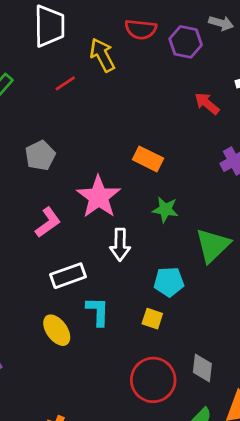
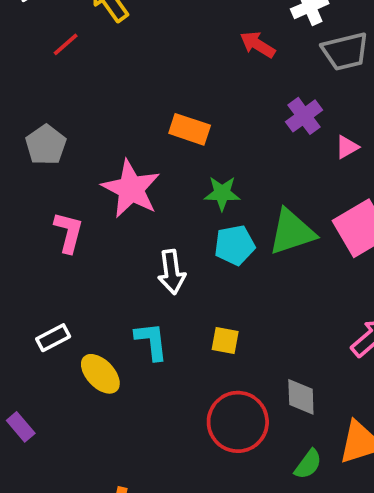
pink L-shape: (48, 222) -> (69, 232), turned -32
white arrow: (120, 245) -> (172, 272), moved
green triangle: (213, 245) -> (292, 232), turned 33
white rectangle: (68, 276) -> (53, 338), moved, size x0.7
cyan pentagon: (169, 282) -> (235, 245), moved

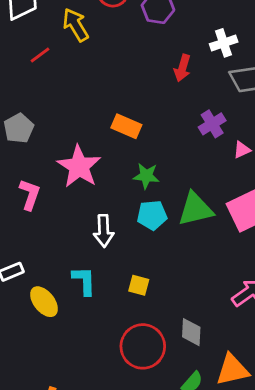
red arrow: (258, 45) -> (182, 68), turned -110

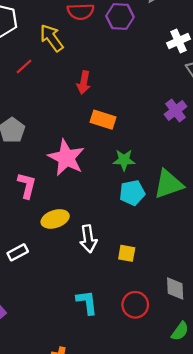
red arrow: (182, 68) -> (84, 83), moved
white arrow: (104, 231) -> (88, 239), moved
cyan L-shape: (84, 281) -> (87, 302), moved
yellow ellipse: (44, 302) -> (55, 219), moved, turned -64
red circle: (143, 346) -> (135, 305), size x0.7

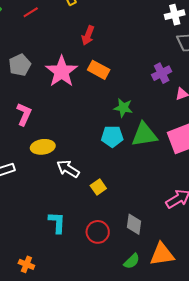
red line: (24, 66) -> (31, 12), moved
pink star: (66, 158) -> (62, 71), moved
green star: (124, 160) -> (123, 108), moved
white arrow: (88, 239) -> (68, 169), turned 120
yellow square: (127, 253) -> (98, 187), turned 35

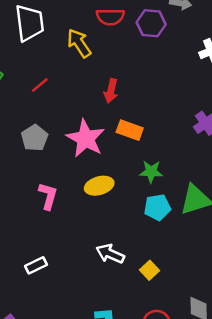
red line: (31, 12) -> (40, 85), moved
green star: (123, 108) -> (151, 172), moved
yellow ellipse: (43, 147) -> (99, 186), moved

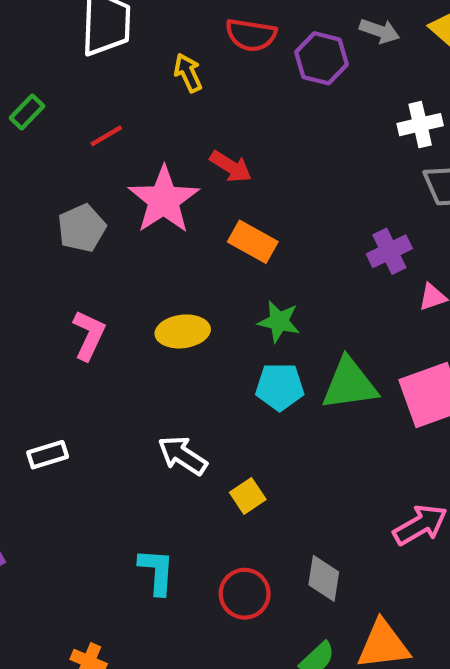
yellow arrow: (79, 43) -> (188, 73), size x0.7
red arrow: (111, 91) -> (231, 167), turned -80
pink star: (86, 139) -> (164, 200), moved

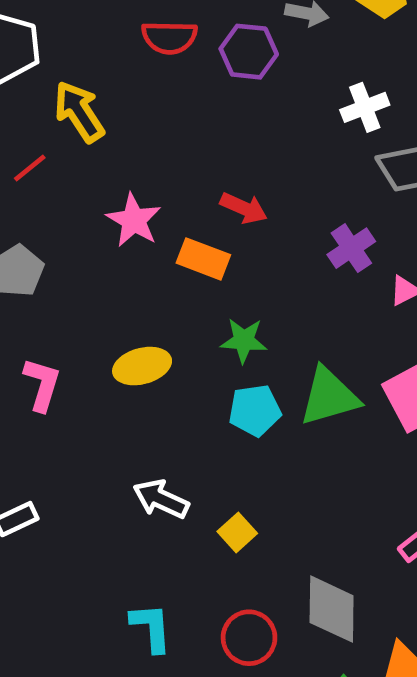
yellow arrow: (188, 73) -> (79, 112), moved, size x1.5
red arrow: (231, 167) -> (244, 208), moved
pink star: (164, 200) -> (134, 220), moved, size x0.7
gray diamond: (324, 578) -> (332, 609), size x1.4

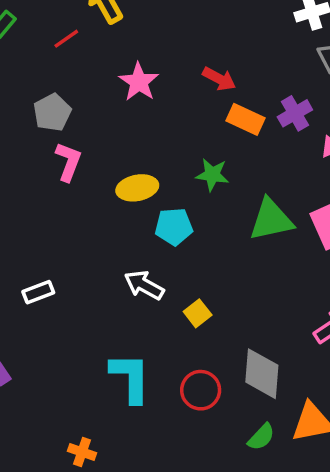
orange rectangle: (203, 259) -> (245, 119), moved
pink L-shape: (42, 384) -> (68, 162), moved
cyan pentagon: (255, 410) -> (174, 227), moved
cyan L-shape: (151, 628) -> (130, 378), size x1.4

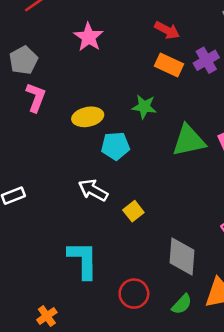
red arrow: (219, 79) -> (167, 30), moved
red circle: (201, 390) -> (134, 294), moved
orange cross: (82, 452) -> (47, 316), turned 36

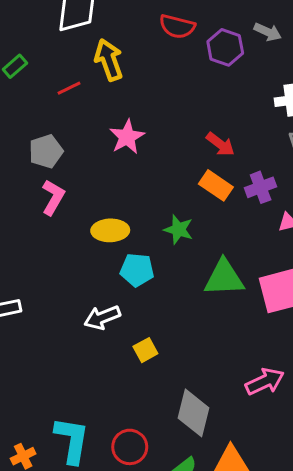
white arrow: (93, 190) -> (102, 317), turned -60
cyan L-shape: (83, 260) -> (72, 440), moved

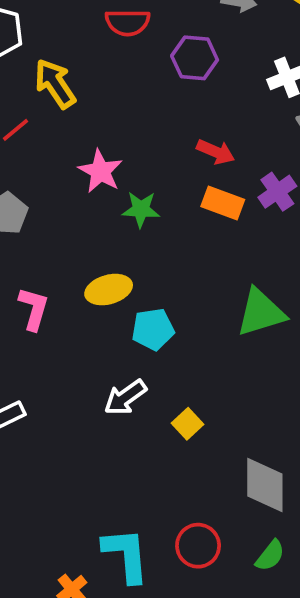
purple hexagon: (225, 47) -> (195, 58), moved
pink L-shape: (53, 197) -> (34, 309), moved
green star: (178, 230) -> (141, 209), moved

